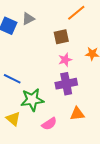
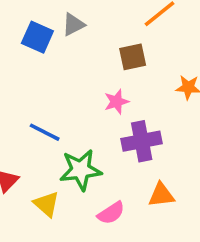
pink star: (65, 60) -> (116, 102), moved

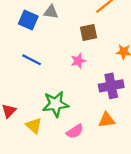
gray triangle: (73, 25) -> (51, 12), turned 35
blue line: (45, 132) -> (32, 60), moved
purple cross: (142, 141) -> (111, 86), moved

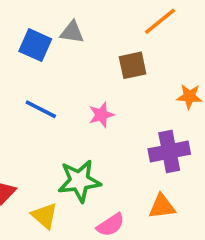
pink star: (78, 61) -> (101, 115), moved

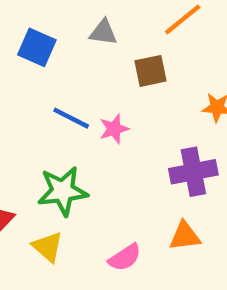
gray triangle: (72, 32) -> (103, 32), moved
blue line: (41, 109) -> (71, 118), moved
green star: (79, 181) -> (63, 191), moved

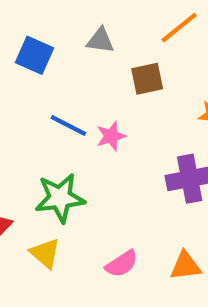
orange triangle: (185, 236) -> (185, 266), moved

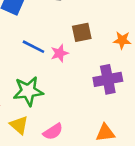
brown square: (147, 79) -> (82, 32), moved
pink semicircle: (122, 264) -> (53, 132), moved

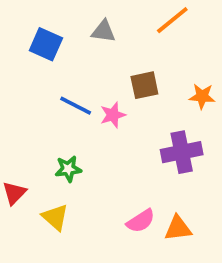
green star: (28, 91) -> (68, 169), size x0.6
pink semicircle: (53, 132) -> (141, 221), moved

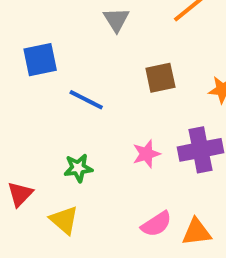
gray triangle: (104, 31) -> (116, 20), turned 50
blue square: (46, 44) -> (40, 60), moved, turned -36
pink star: (113, 115) -> (146, 154), moved

